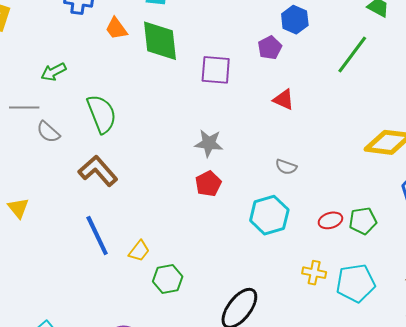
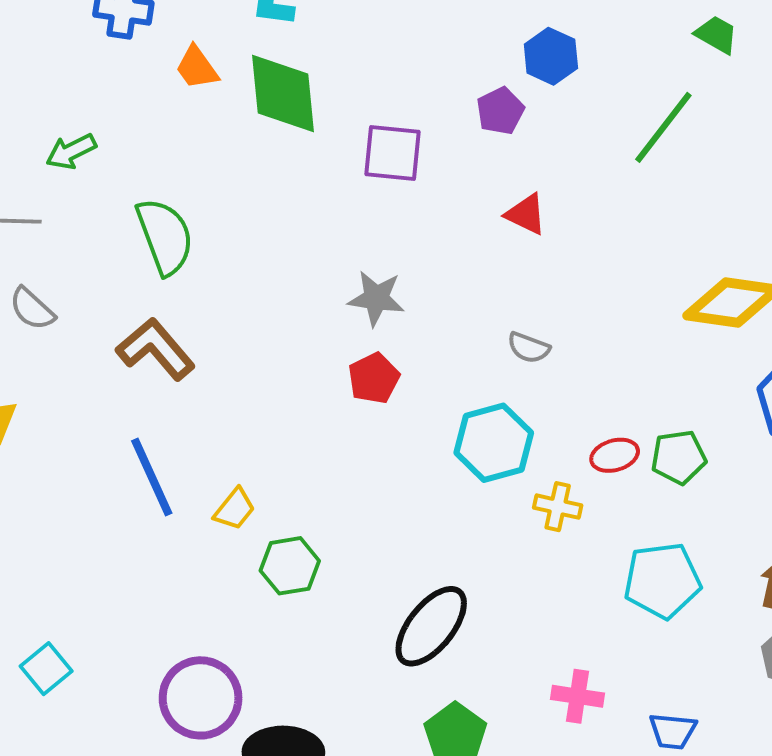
gray semicircle: (48, 132) -> (32, 309), moved
yellow cross: (314, 273) -> (558, 507), moved

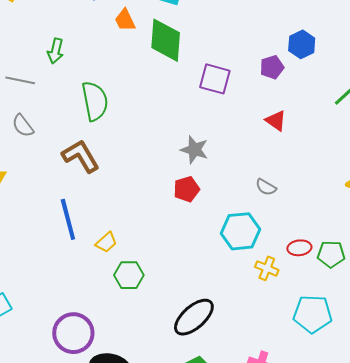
green arrow: (71, 151) -> (56, 51), turned -60

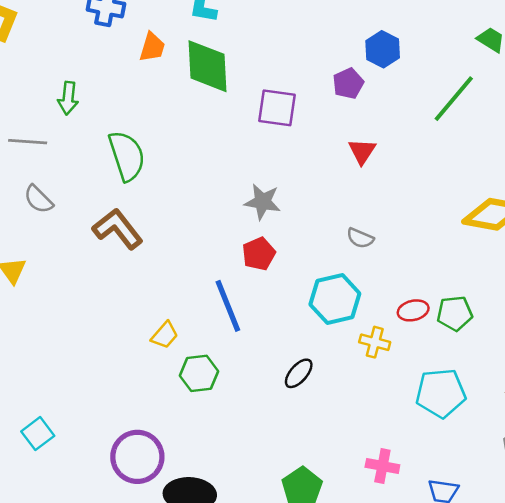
orange trapezoid: (125, 20) -> (152, 47), turned -130
red triangle: (276, 121) -> (362, 151), turned 35
blue line: (68, 219) -> (228, 306), moved
black ellipse: (194, 317) -> (299, 373), moved, size x0.6

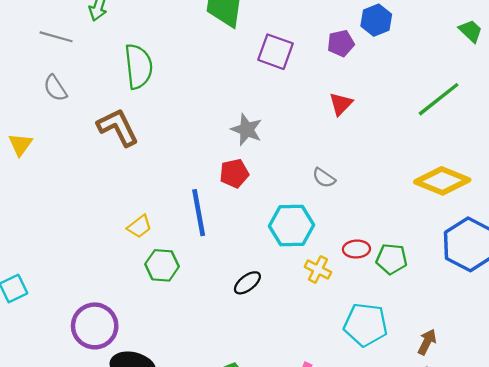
green line: (454, 99) -> (439, 99), moved

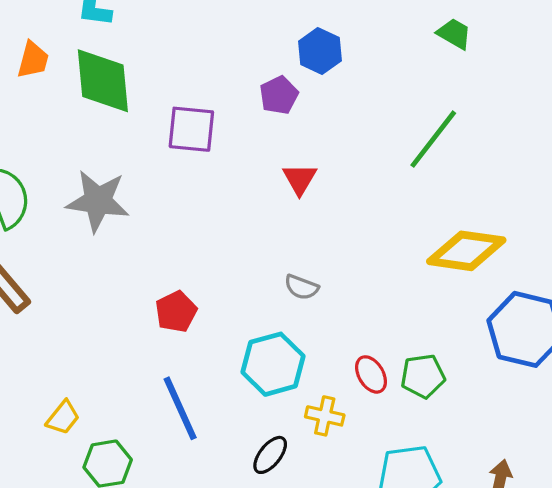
gray star: (247, 130) -> (98, 201), moved, size x1.4
blue line: (199, 213) -> (180, 408), moved
red ellipse: (356, 249) -> (371, 374), turned 75
black ellipse: (247, 283) -> (270, 455), moved

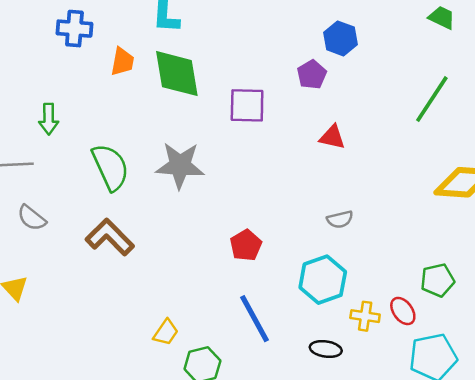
red triangle: (300, 179) -> (332, 137), turned -44
gray semicircle: (301, 287) -> (340, 219), turned -30
red ellipse: (371, 374) -> (403, 311), moved
black ellipse: (270, 455) -> (326, 349), turned 64

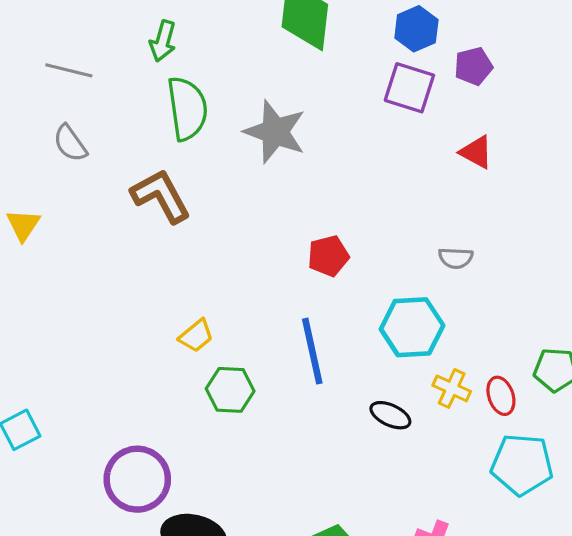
blue hexagon: (341, 38) -> (416, 29), moved
purple square: (247, 105) -> (409, 88), moved
green arrow: (49, 119) -> (163, 41), moved

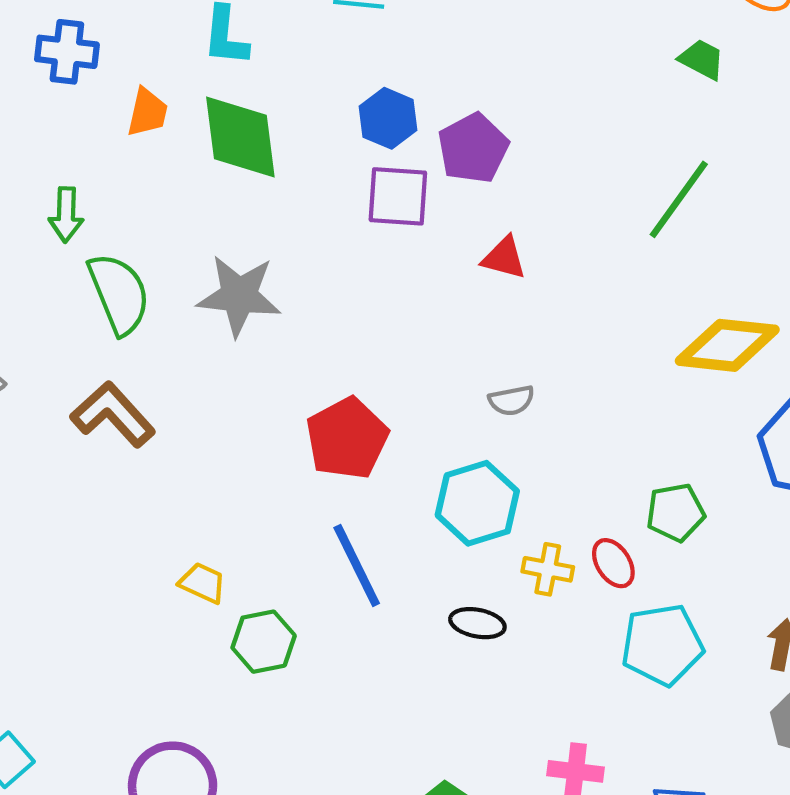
purple pentagon: (473, 66) -> (473, 148), size x1.4
red pentagon: (328, 256) -> (347, 438), size x1.5
yellow trapezoid: (196, 336) -> (203, 583), turned -102

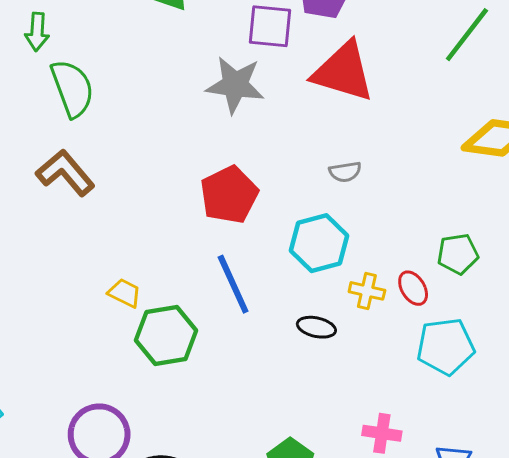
red triangle: (504, 258) -> (343, 72), size x2.0
gray star: (239, 296) -> (235, 85), moved
green hexagon: (264, 642) -> (166, 335), size x1.4

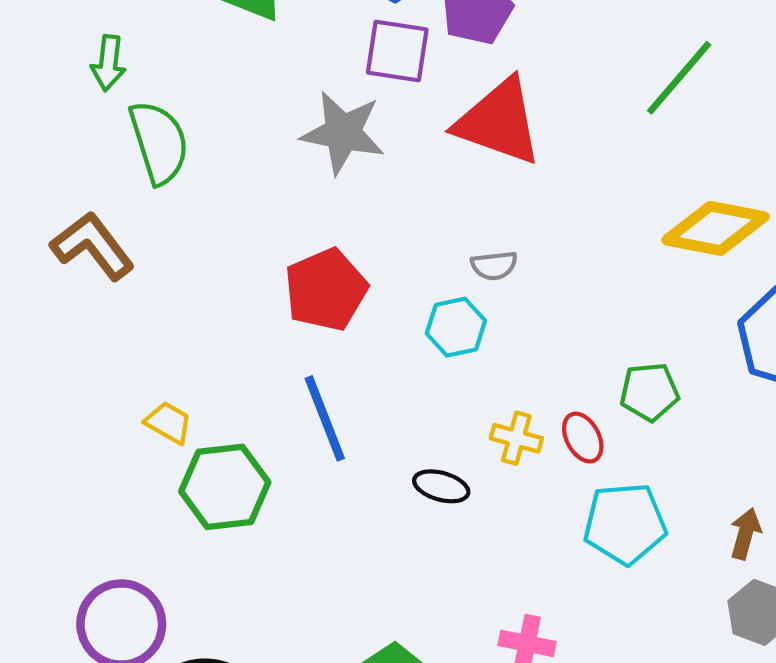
green arrow: (37, 32) -> (108, 63), moved
green semicircle: (72, 88) -> (159, 142), moved
cyan hexagon: (319, 243) -> (456, 327), moved, size x0.7

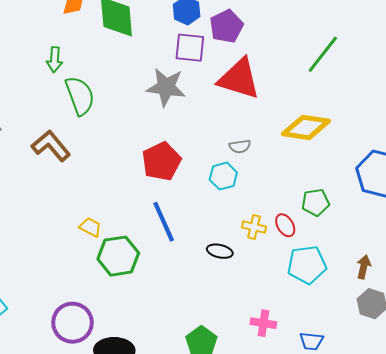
yellow diamond: (715, 228) -> (306, 127), moved

